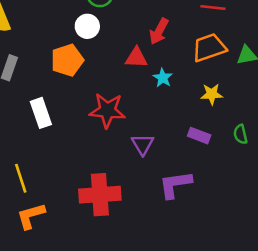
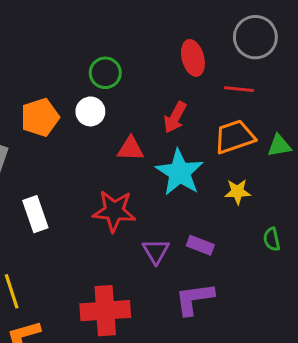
red triangle: (136, 58) -> (131, 149), moved
orange pentagon: (67, 60) -> (40, 117), moved
cyan star: (163, 78) -> (180, 172), size x2.0
purple rectangle: (199, 136) -> (200, 245), moved

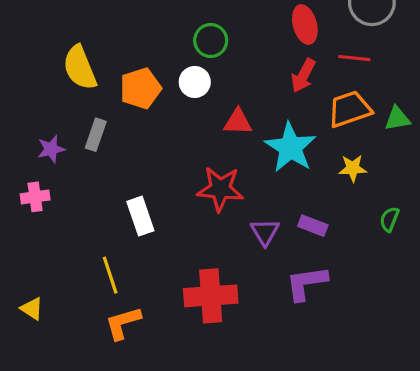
red arrow: (175, 117) -> (303, 76), moved
white rectangle: (35, 214) -> (140, 216), moved
green semicircle: (272, 239) -> (389, 219), turned 35

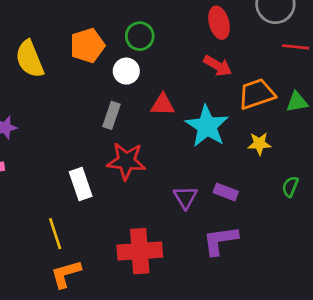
red line: (354, 58) -> (296, 47), moved
red arrow: (303, 76) -> (218, 66), turned -88
orange pentagon: (140, 88) -> (87, 46), moved
gray rectangle: (96, 135) -> (112, 115), moved
red star: (220, 189) -> (126, 161), moved

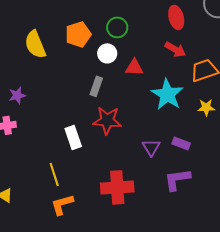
red triangle: (163, 105) -> (134, 67), moved

